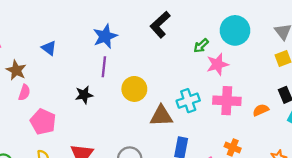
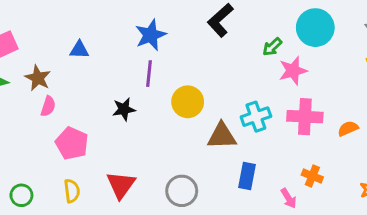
blue triangle: (49, 48) -> (79, 50), turned -35

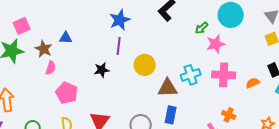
blue triangle: (79, 50) -> (66, 38), moved
blue rectangle: (247, 176) -> (171, 115), moved

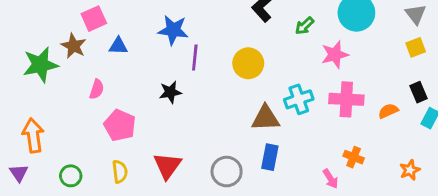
blue star: (120, 20) -> (173, 30), moved, turned 30
pink square: (22, 26) -> (94, 19), moved
green arrow: (202, 28) -> (305, 26), moved
brown star: (44, 49) -> (74, 46), moved
yellow circle: (145, 65) -> (248, 63), moved

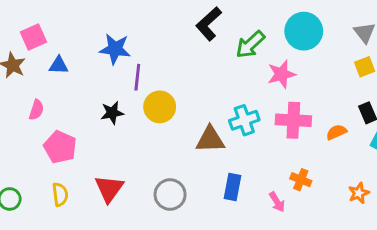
green arrow: (305, 26) -> (250, 44), size x1.5
yellow circle: (248, 63) -> (160, 107), moved
blue rectangle: (270, 157) -> (232, 187), moved

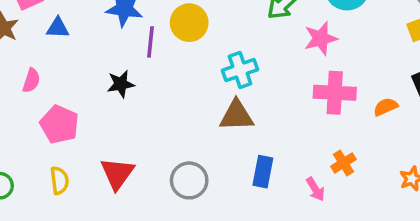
yellow circle: (160, 107) -> (189, 23), moved
cyan cross: (244, 120) -> (240, 70), moved
orange cross: (301, 180) -> (343, 163), turned 36

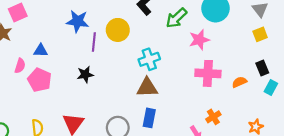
blue triangle: (58, 28) -> (41, 51), moved
black star: (121, 84) -> (85, 75), moved
pink pentagon: (59, 124) -> (40, 80), moved
blue rectangle: (263, 172) -> (149, 118), moved

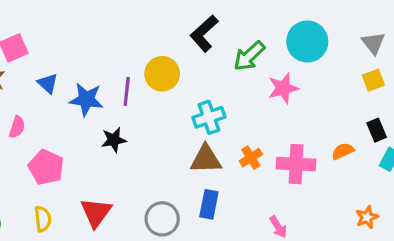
blue star: (78, 21) -> (86, 100), moved
blue triangle: (41, 51) -> (48, 83), moved, turned 40
pink cross: (208, 73) -> (296, 164), moved
pink pentagon: (40, 80) -> (46, 167), moved
orange cross: (213, 117) -> (251, 158), moved

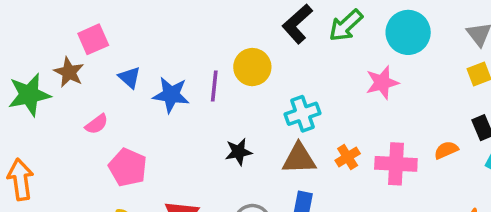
green arrow: (249, 56) -> (346, 25), moved
pink semicircle: (17, 127) -> (97, 124), turned 35
black star: (114, 140) -> (239, 152), moved

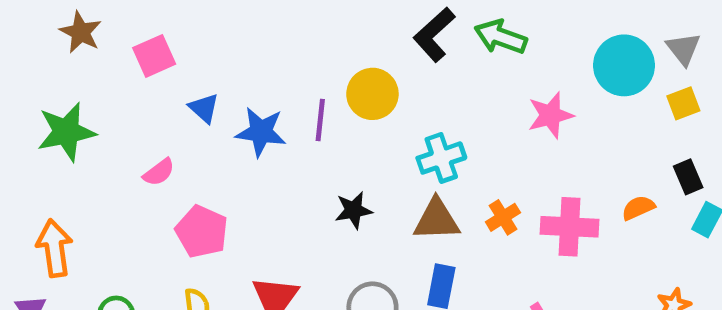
green arrow: (346, 25) -> (501, 37), turned 63
cyan circle: (408, 32) -> (624, 65), moved
brown star: (69, 72) -> (81, 32), moved

